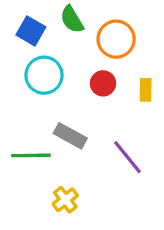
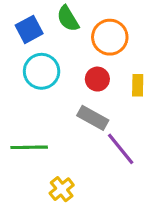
blue square: (31, 31) -> (29, 29), turned 32
gray rectangle: (70, 136) -> (93, 118), moved

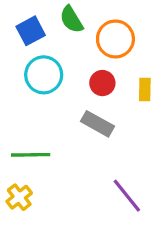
purple line: (121, 149) -> (127, 196), moved
yellow cross: (62, 189) -> (19, 197), moved

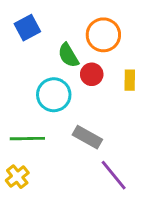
green semicircle: (71, 19) -> (68, 55), moved
cyan circle: (44, 75) -> (54, 95), moved
gray rectangle: (98, 124) -> (87, 137), moved

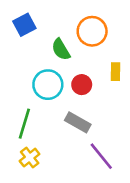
red circle: (92, 74) -> (82, 85), moved
green line: (27, 139) -> (24, 124), turned -72
yellow cross: (17, 177) -> (30, 157), moved

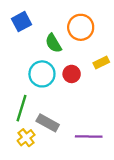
yellow rectangle: (116, 72) -> (101, 63), turned 63
gray rectangle: (78, 122) -> (48, 123), moved
purple line: (101, 156) -> (89, 137), turned -50

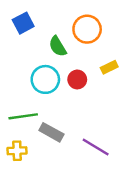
green line: (21, 108) -> (23, 116), turned 65
purple line: (89, 137) -> (96, 147), turned 30
yellow cross: (26, 138) -> (17, 151), moved, turned 36

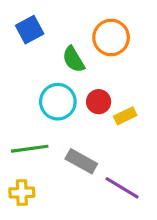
yellow rectangle: (109, 67) -> (125, 116), moved
gray rectangle: (51, 132) -> (81, 161), moved

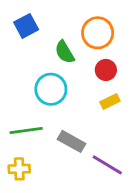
red circle: (99, 102) -> (106, 70), moved

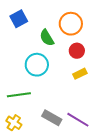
gray rectangle: (71, 141) -> (52, 118), moved
yellow cross: (19, 169) -> (14, 123), turned 35

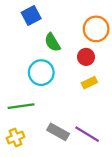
blue square: (19, 19) -> (31, 15), moved
orange circle: (71, 24) -> (96, 29), moved
yellow cross: (14, 123) -> (15, 137), turned 35

